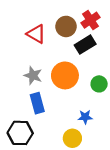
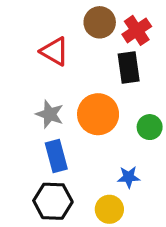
brown circle: (66, 26) -> (100, 22), moved
black rectangle: (85, 45) -> (129, 67), turned -66
black hexagon: (20, 133) -> (53, 201), moved

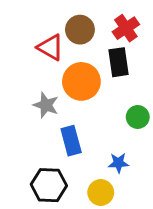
brown circle: (100, 22) -> (80, 30), moved
orange circle: (98, 114) -> (81, 81), moved
blue rectangle: (56, 156) -> (71, 141), moved

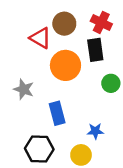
red cross: (126, 28) -> (101, 22), turned -30
gray star: (46, 105) -> (24, 89), moved
green circle: (138, 117) -> (111, 83), moved

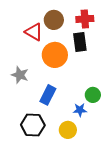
red cross: (101, 22) -> (85, 19), turned -30
green circle: (111, 83) -> (93, 95), moved
blue rectangle: (57, 113) -> (48, 95), turned 42

